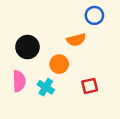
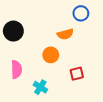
black circle: (28, 47) -> (13, 31), moved
cyan cross: (46, 87) -> (40, 87), moved

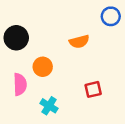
blue circle: (81, 13) -> (111, 16), moved
orange circle: (51, 55) -> (43, 67), moved

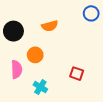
orange semicircle: (79, 42) -> (50, 26), moved
red square: (93, 89) -> (77, 74), turned 32

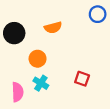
pink semicircle: (17, 69) -> (17, 92), moved
cyan cross: (40, 87) -> (41, 83), moved

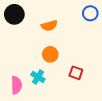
black circle: (14, 33) -> (14, 14), moved
orange circle: (38, 59) -> (50, 54), moved

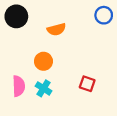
orange circle: (50, 54) -> (43, 61), moved
pink semicircle: (16, 85) -> (19, 86), moved

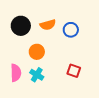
blue circle: (104, 15) -> (71, 30), moved
black circle: (16, 16) -> (21, 26), moved

